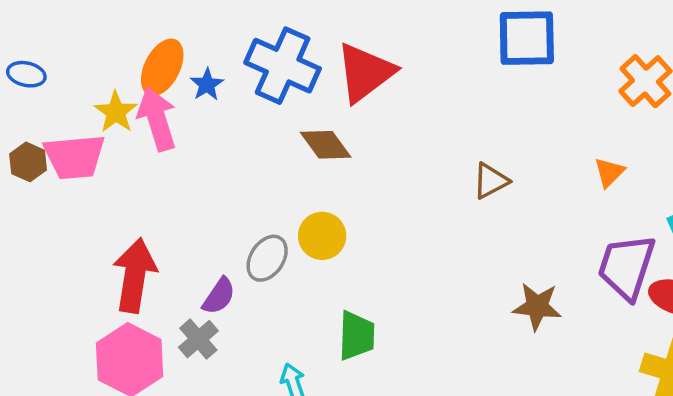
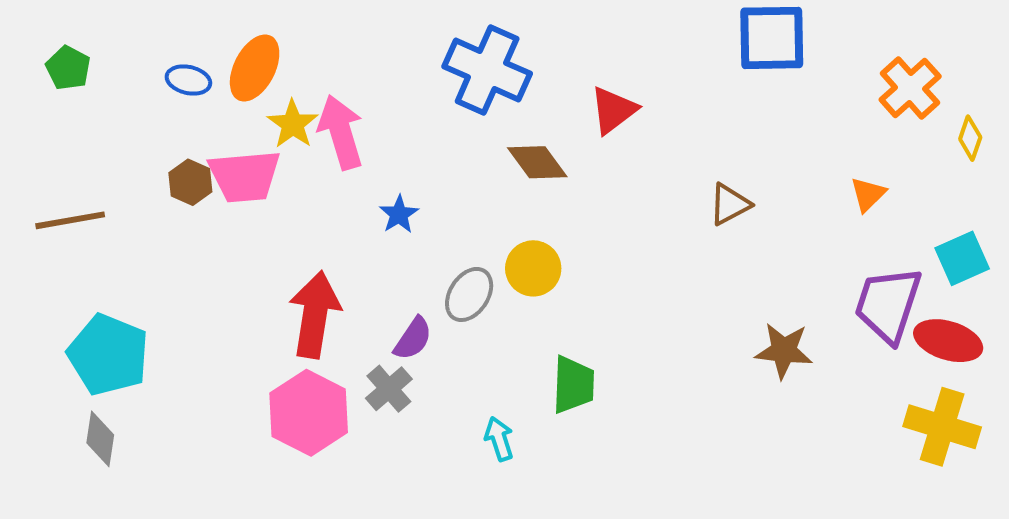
orange ellipse: (162, 67) -> (255, 68), moved
red triangle: (365, 72) -> (613, 110), moved, size x0.7
blue star: (207, 85) -> (399, 214), moved

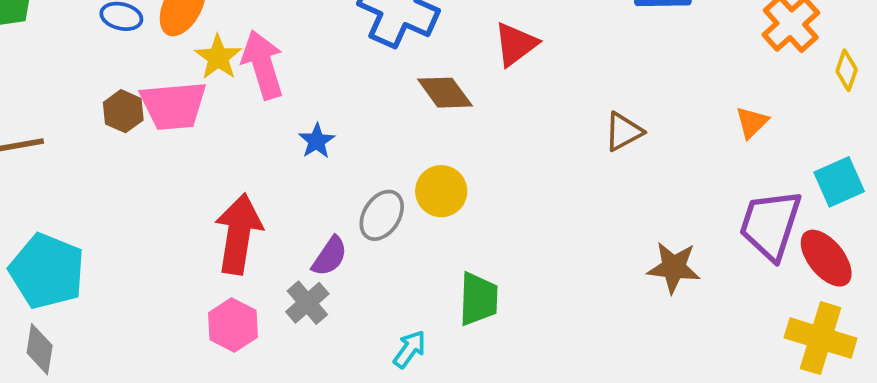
red ellipse: (948, 341) -> (826, 258), turned 34
pink hexagon: (309, 413) -> (233, 325), size x0.7
cyan arrow: (499, 439) -> (410, 349), turned 54

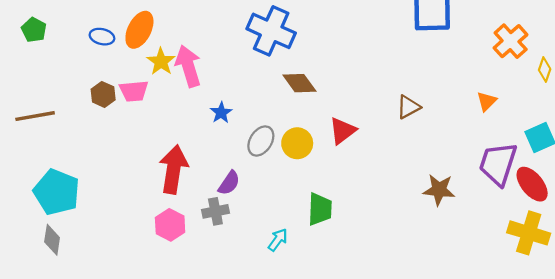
red triangle: (516, 44) -> (343, 131), moved
pink trapezoid: (173, 106) -> (134, 91), size x0.7
gray ellipse: (382, 215) -> (261, 141), moved
gray cross: (307, 303) -> (215, 211), turned 30

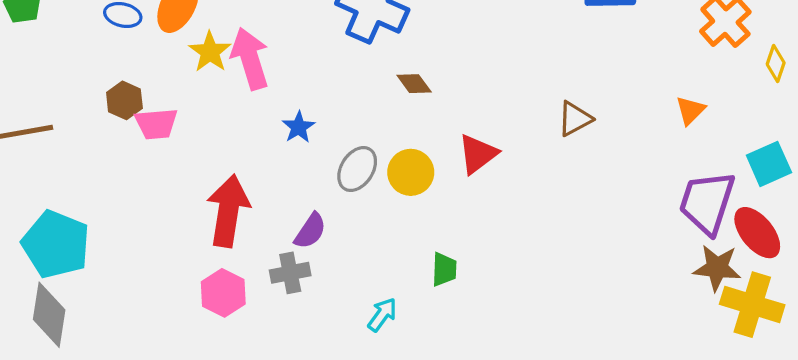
brown diamond: (299, 83) -> (414, 84), size x0.7
pink trapezoid: (134, 91) -> (156, 124), moved
brown star: (439, 190) -> (717, 268), moved
green trapezoid: (320, 209) -> (444, 269), size x0.7
gray diamond: (52, 240) -> (49, 315), size x1.4

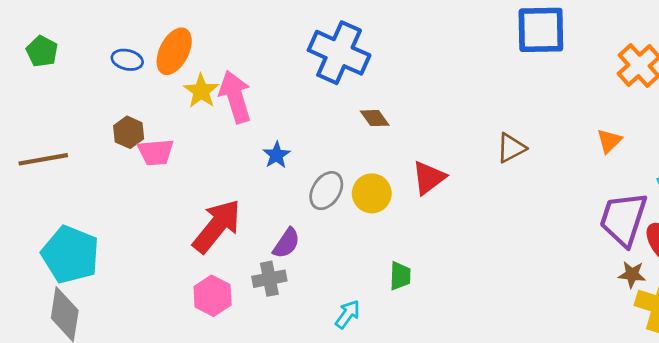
red arrow: (228, 211) -> (217, 226), turned 30
brown star: (717, 268) -> (632, 274), size x0.7

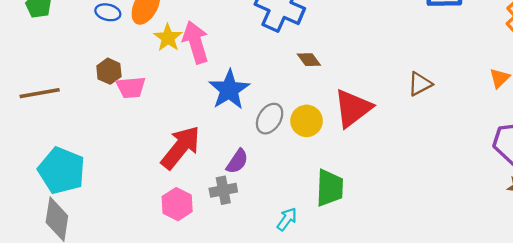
blue star: (277, 155) -> (229, 90), size x1.8
red triangle: (429, 178) -> (353, 108), size x1.4
green trapezoid: (400, 276) -> (330, 188), size x1.6

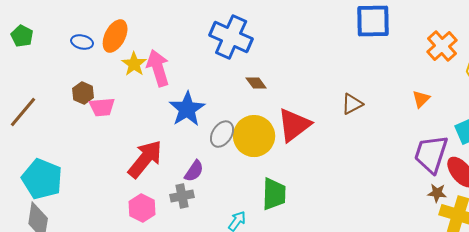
brown line: (40, 93) -> (23, 112), turned -40
yellow circle: (307, 121) -> (254, 136), size x1.5

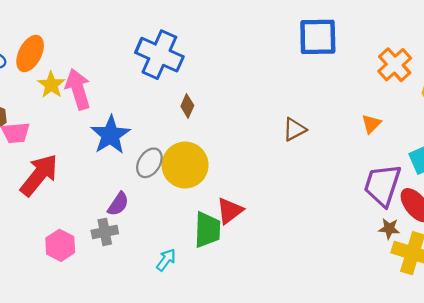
brown diamond: (256, 83) -> (187, 106), turned 60
red triangle: (294, 125) -> (230, 211), moved, size x0.7
red arrow: (145, 159) -> (39, 175), moved

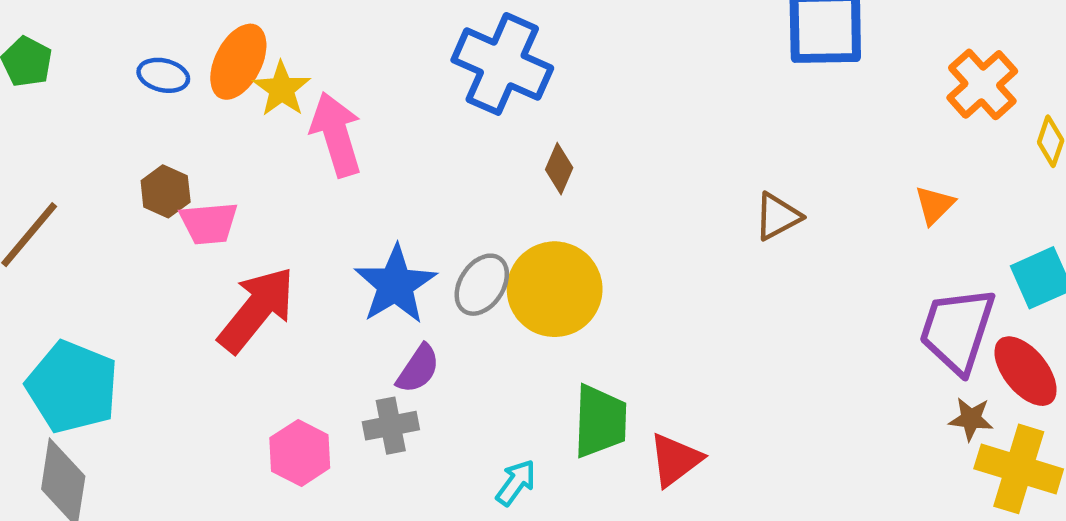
yellow star: (51, 85) -> (282, 89), moved
blue star: (110, 135) -> (395, 285), moved
red triangle: (230, 211) -> (675, 460), moved

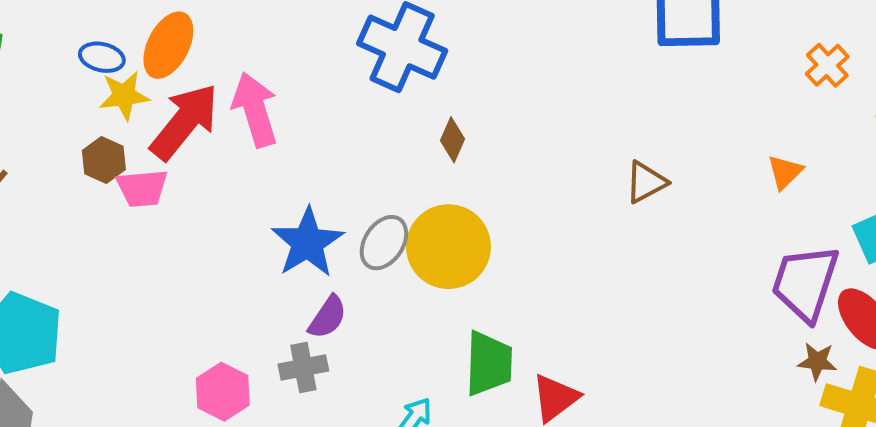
orange cross: (982, 84) -> (827, 65), size x0.7
yellow star: (282, 89) -> (124, 96), moved, turned 30
red arrow: (257, 310) -> (184, 122), moved

